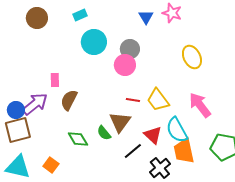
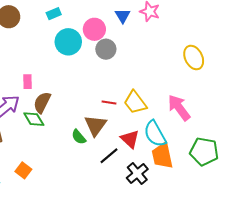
yellow ellipse: (192, 57) -> (194, 57), moved
pink circle: (125, 65) -> (94, 29), moved
green diamond: (78, 139) -> (34, 119), moved

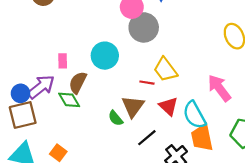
cyan circle: (68, 42) -> (105, 56), moved
gray circle: (106, 49) -> (144, 27), size x1.4
yellow trapezoid: (135, 102) -> (165, 70), moved
red triangle: (130, 139) -> (169, 106), moved

